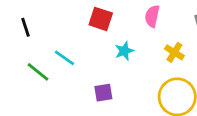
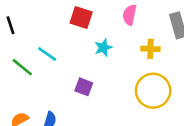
yellow cross: (174, 52) -> (150, 49), turned -30
purple square: (103, 93) -> (84, 87), turned 30

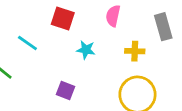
cyan star: (103, 48) -> (86, 50), turned 30
cyan line: (47, 54) -> (27, 43), moved

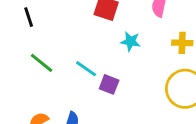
cyan line: (27, 43) -> (86, 69), moved

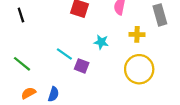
cyan star: (131, 41) -> (101, 42), moved
green line: (42, 63) -> (22, 64), moved

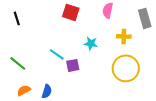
purple square: (82, 66) -> (73, 65), turned -32

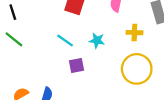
cyan line: (57, 54) -> (65, 41), moved
green line: (18, 63) -> (14, 39), moved

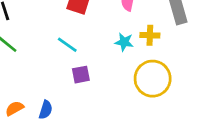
cyan star: (97, 41) -> (124, 42), moved

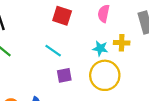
yellow circle: (153, 79) -> (105, 75), moved

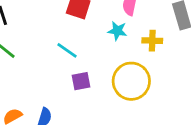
cyan star: (100, 48) -> (117, 31), moved

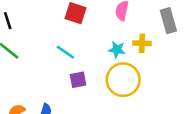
cyan star: (117, 31) -> (117, 50), moved

